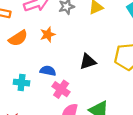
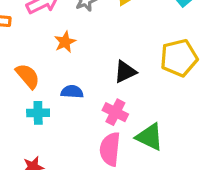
orange semicircle: (18, 38) -> (28, 76), moved, turned -90
pink cross: (61, 89) -> (115, 112), moved

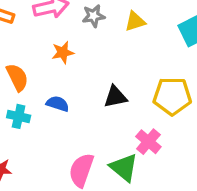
pink cross: (115, 112) -> (148, 142), moved

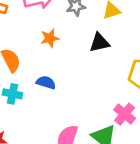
black triangle: (115, 97) -> (99, 43), moved

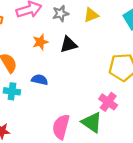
black triangle: (99, 43) -> (68, 45), moved

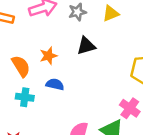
orange star: (40, 42) -> (48, 56), moved

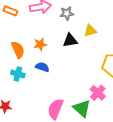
yellow triangle: (111, 13) -> (90, 31), moved

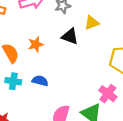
black triangle: (70, 40) -> (70, 36), turned 35
blue semicircle: (42, 67) -> (40, 81), moved

